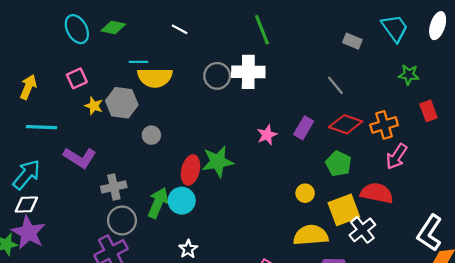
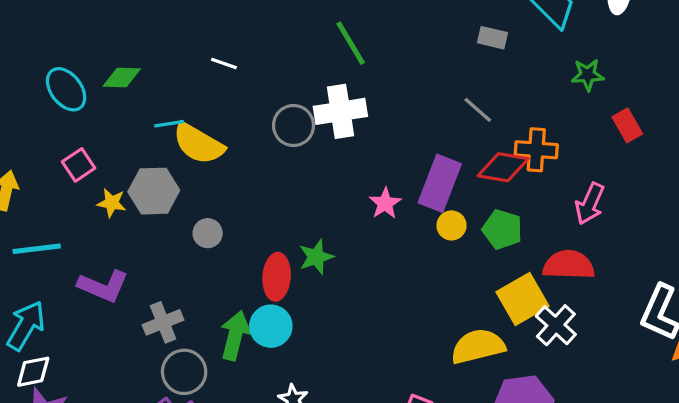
yellow semicircle: (155, 77) -> (198, 144), turned 40
orange cross: (384, 125) -> (536, 150), moved, turned 30
purple rectangle: (304, 128) -> (440, 183), size x1.5
green star: (218, 162) -> (316, 257), size x0.7
yellow circle: (305, 193) -> (452, 225), moved

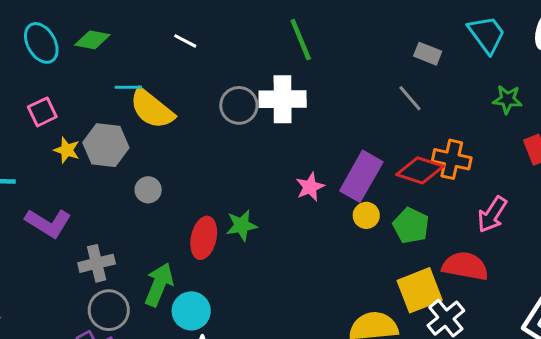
gray line: (478, 110) -> (410, 98), moved
cyan circle: (271, 326) -> (191, 311), moved

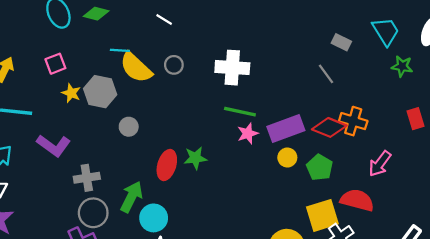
green line: (301, 40) -> (240, 112), moved, turned -60
green star: (507, 99) -> (402, 66), moved
gray circle: (239, 105) -> (174, 65), moved, size x0.7
purple rectangle: (361, 176) -> (286, 129), turned 36

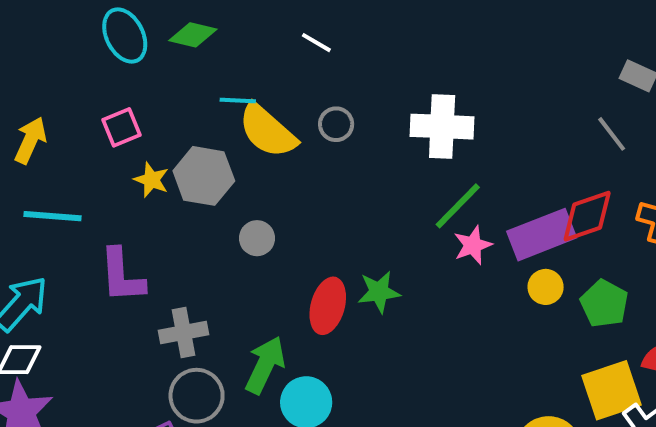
green line: (240, 112) -> (458, 206), turned -56
red diamond: (329, 127) -> (587, 216), moved, turned -40
purple L-shape: (54, 146) -> (122, 276), turned 52

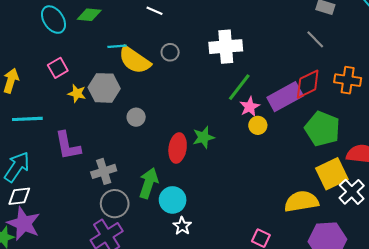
yellow circle: (546, 287) -> (258, 125), moved
green pentagon: (604, 304) -> (322, 129), size x1.4

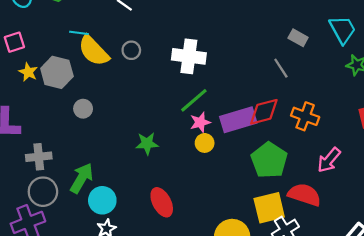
red ellipse: (178, 148) -> (162, 202), moved, turned -48

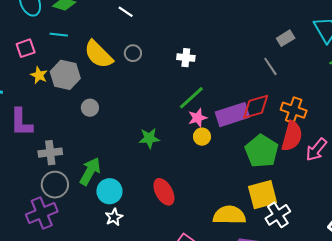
cyan line: (79, 33) -> (59, 35), moved
gray rectangle: (298, 38) -> (286, 38), turned -60
white cross: (189, 56) -> (186, 58), size x0.6
red semicircle: (304, 195) -> (292, 136), moved, turned 88

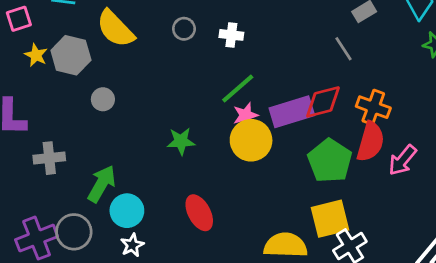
gray circle: (133, 53) -> (184, 29), moved
yellow circle: (202, 137) -> (251, 140), size x1.8
gray circle: (55, 185) -> (74, 232), moved

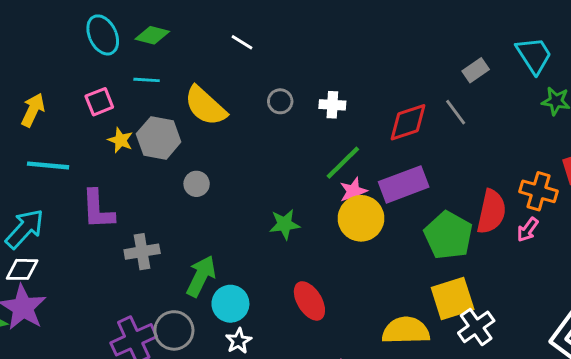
red diamond: (323, 102) -> (408, 122), moved
orange cross: (373, 107) -> (539, 191), moved
pink arrow: (402, 160) -> (528, 230), size x0.7

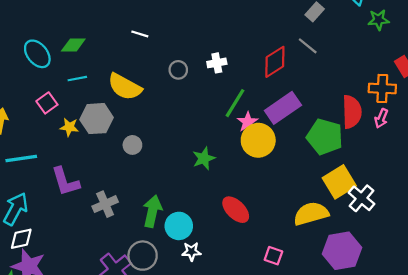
white star: (239, 341) -> (191, 252), turned -30

